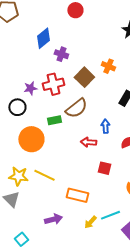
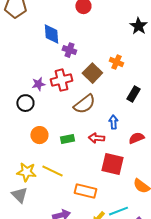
blue diamond: (43, 38) -> (51, 34), turned -55
green rectangle: (54, 120) -> (67, 139), moved
orange circle: (31, 139) -> (39, 135), size x0.7
red square: (104, 168) -> (112, 164), size x1.6

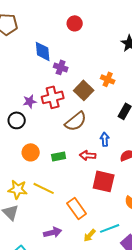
orange rectangle: (85, 191) -> (77, 208), turned 40

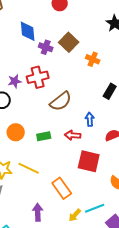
brown square: (84, 90) -> (69, 42), moved
purple arrow: (53, 232) -> (38, 212), turned -78

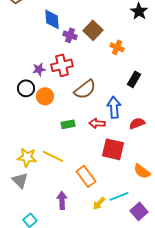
blue arrow: (90, 119) -> (114, 107), size x1.5
orange circle: (16, 132) -> (45, 96), moved

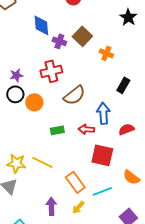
purple star: (39, 69) -> (16, 75), moved
cyan line: (119, 196) -> (102, 191), moved
yellow arrow: (99, 203) -> (78, 207), moved

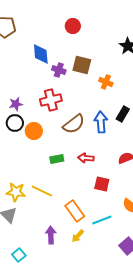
brown square: (82, 36) -> (82, 65), turned -30
blue arrow: (103, 113) -> (101, 122), moved
red square: (102, 155) -> (102, 184), size x0.7

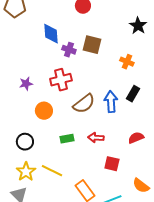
orange cross: (106, 82) -> (127, 62), moved
black circle: (15, 123) -> (25, 142), moved
yellow star: (16, 192) -> (26, 172), turned 30

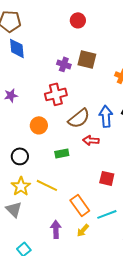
blue diamond: (51, 34) -> (17, 48), moved
purple star: (26, 84) -> (11, 95), moved
red arrow: (96, 138) -> (91, 140), moved

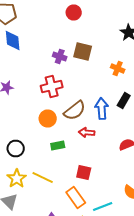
orange circle: (39, 125) -> (48, 118), moved
red square: (107, 178) -> (84, 172), moved

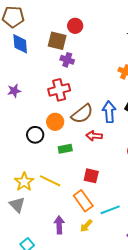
red circle: (74, 12) -> (75, 26), moved
brown square: (83, 52) -> (57, 41), moved
black circle: (16, 148) -> (35, 135), moved

